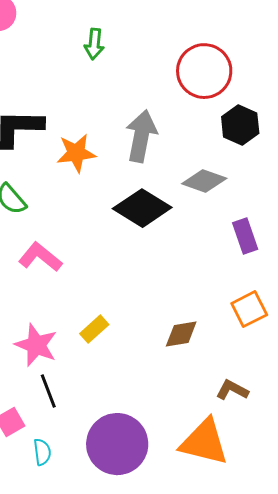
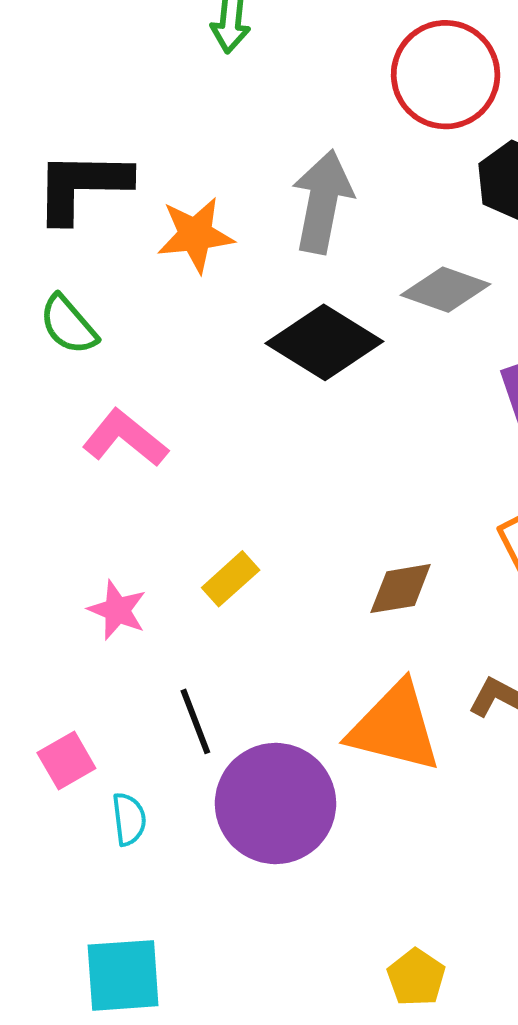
pink star: (36, 345) -> (117, 610), size x0.7
black line: (48, 391) -> (195, 721), moved
orange triangle: (204, 442) -> (395, 727), moved

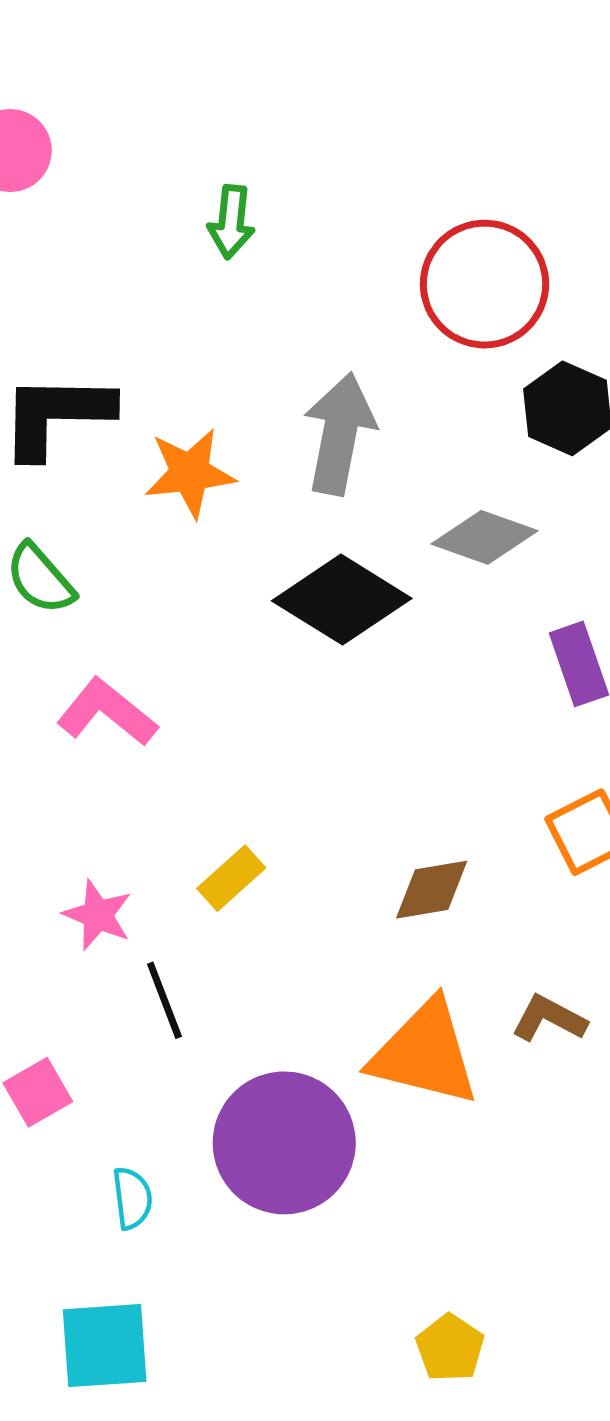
black line: (195, 721) -> (164, 1000), moved
cyan semicircle: (129, 819) -> (132, 1198), moved

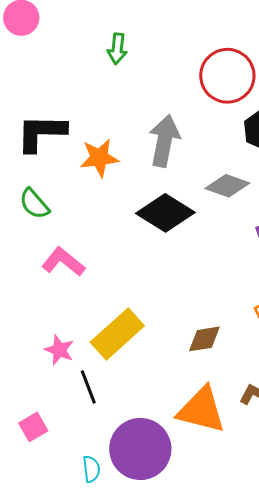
yellow rectangle: (231, 878) -> (117, 334), size x1.8
cyan semicircle: (132, 1198) -> (91, 469), moved

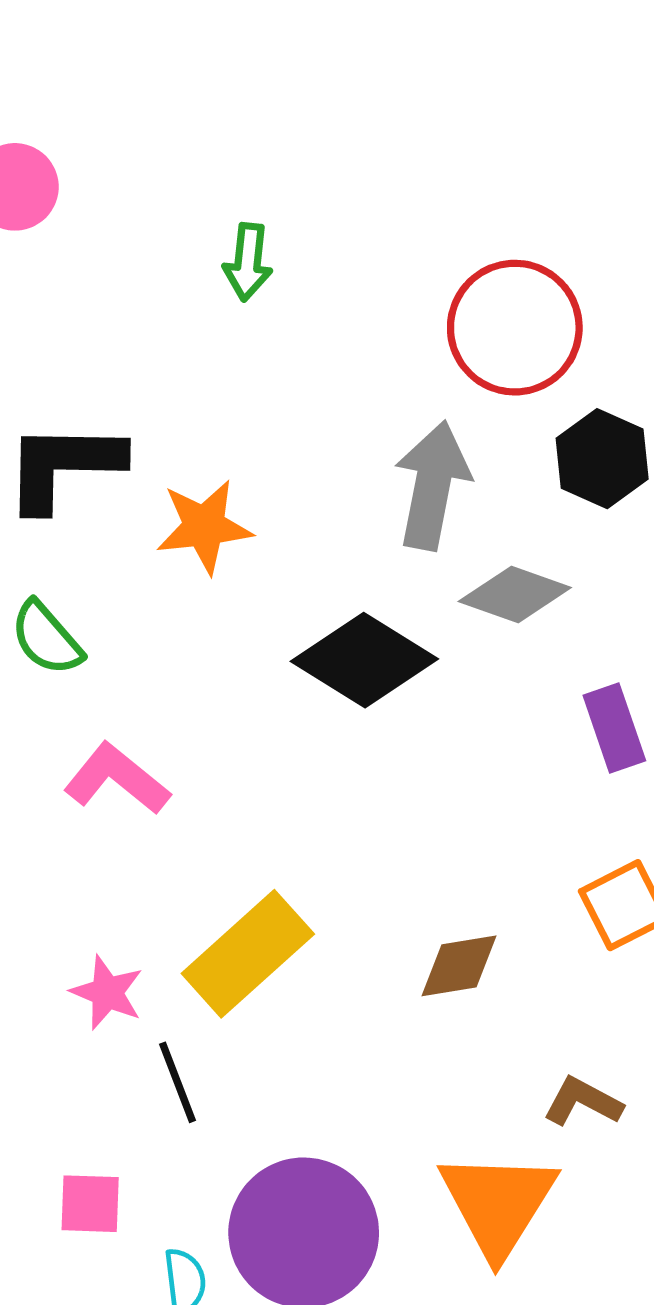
gray arrow: (164, 141) -> (432, 485), moved
orange triangle: (201, 410) -> (498, 1204), moved, turned 48
pink square: (33, 427) -> (90, 1204), moved, turned 32

